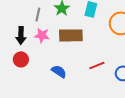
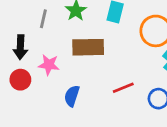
pink star: (42, 35) -> (49, 65), moved
blue semicircle: (59, 71) -> (72, 96), turned -105

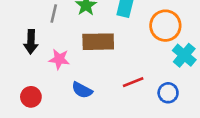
red circle: (20, 80) -> (31, 97), moved
blue semicircle: (72, 96) -> (82, 90), turned -80

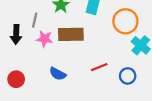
gray line: (54, 13) -> (35, 20), moved
pink star: (59, 59) -> (45, 39), moved

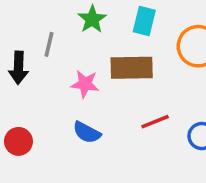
brown rectangle: (71, 34) -> (132, 68), moved
pink star: (45, 39) -> (85, 84), moved

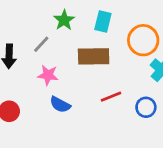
gray line: (49, 44) -> (41, 44), moved, turned 30
pink star: (85, 84) -> (48, 75), moved

